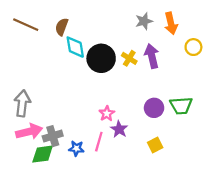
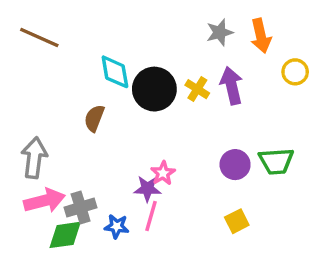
brown semicircle: (62, 27) -> (94, 118), moved
purple star: (119, 129) -> (147, 189), moved, turned -30

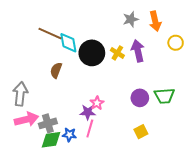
brown line: (39, 38) -> (50, 34), moved
green diamond: (65, 235) -> (51, 140), moved

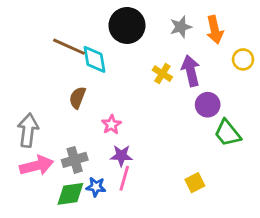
black circle: (92, 53) -> (127, 25), moved
green trapezoid: (164, 96) -> (227, 133), turned 55
purple circle: (140, 98) -> (208, 105), moved
pink star: (97, 103) -> (111, 125), moved
gray cross: (48, 123) -> (75, 160), moved

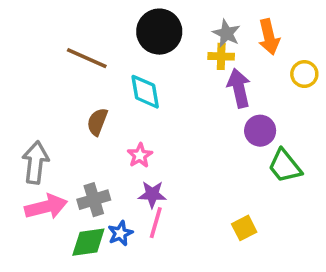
gray star: (181, 27) -> (226, 33), turned -30
cyan diamond: (94, 59) -> (145, 92), moved
yellow cross: (162, 74) -> (221, 56), moved, turned -30
blue star: (96, 187) -> (120, 233), turned -30

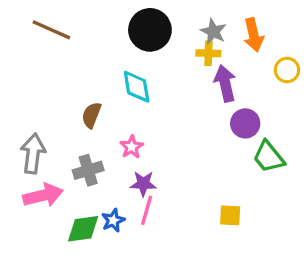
brown line: (87, 58) -> (51, 30), moved
gray cross: (94, 200) -> (88, 170), moved
yellow square: (244, 228) -> (230, 215), turned 30

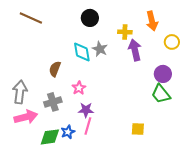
black circle: (150, 30) -> (90, 18), size x0.7
gray star: (213, 32) -> (100, 49), moved
purple circle: (245, 123) -> (163, 74), moved

